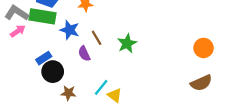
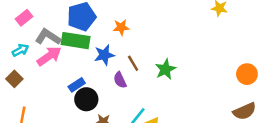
blue star: (70, 30) -> (104, 55), turned -30
pink arrow: (18, 31) -> (49, 56), size x1.5

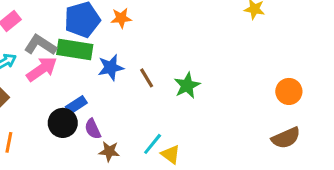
orange star: (121, 27) -> (121, 18), moved
purple semicircle: (120, 80) -> (93, 129), moved
black circle: (86, 99) -> (63, 123), moved

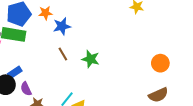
blue star: (111, 68) -> (62, 26), moved
green star: (187, 85) -> (91, 59), turned -30

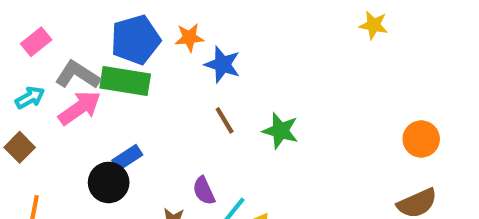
blue star: (62, 26) -> (222, 64), turned 30
purple semicircle: (26, 89) -> (204, 191), moved

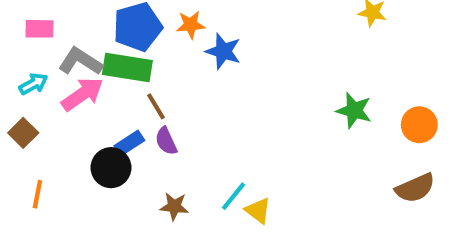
pink rectangle: (36, 42) -> (40, 29), turned 40
brown line: (225, 120) -> (156, 106), moved
green star: (280, 131) -> (354, 110), moved
purple semicircle: (204, 191) -> (166, 141), moved

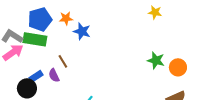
brown line: (156, 106) -> (63, 61), moved
green star: (354, 110) -> (156, 60), moved

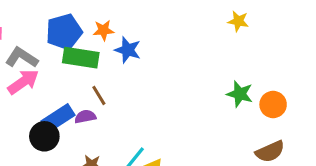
green rectangle: (35, 39) -> (81, 58), moved
purple semicircle: (54, 75) -> (85, 117), turned 104
blue rectangle: (36, 76) -> (58, 118), size x1.5

